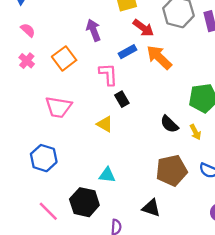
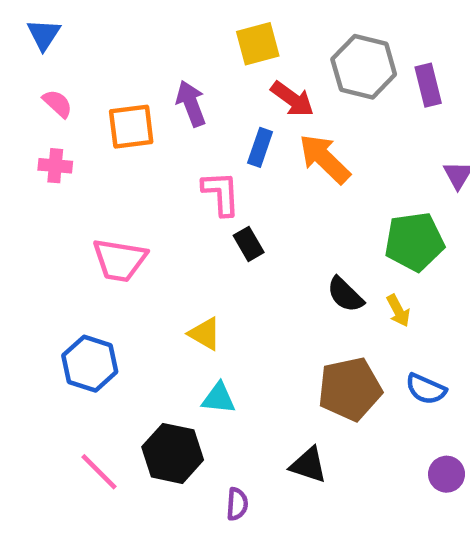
blue rectangle: (127, 52) -> (260, 147), turned -42
orange square: (64, 58) -> (131, 127), moved, turned 30
pink cross: (27, 61) -> (55, 166), turned -35
yellow triangle: (105, 124) -> (205, 334), moved

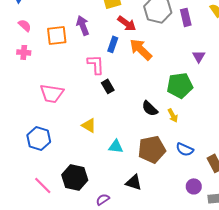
cyan triangle: (219, 398) -> (116, 146), moved
purple semicircle: (237, 504) -> (103, 199), turned -128

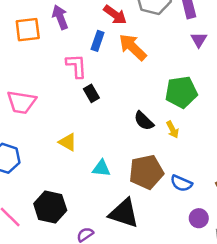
purple triangle: (199, 56) -> (199, 40), moved
blue semicircle: (185, 149) -> (181, 183), moved
black triangle: (134, 182) -> (124, 213), size x1.5

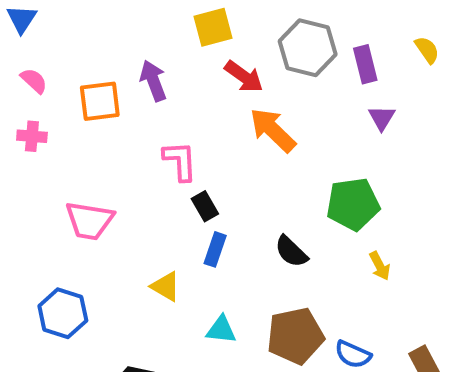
blue rectangle: (98, 41) -> (215, 249), moved
yellow arrow: (173, 130) -> (380, 266), moved

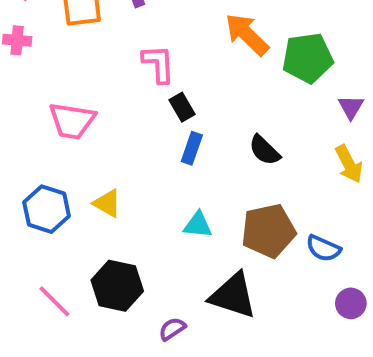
purple triangle: (382, 118) -> (351, 107), moved
green pentagon: (353, 204) -> (308, 58), moved
yellow arrow: (380, 266) -> (349, 164), size x1.4
yellow triangle: (166, 286) -> (107, 203), moved

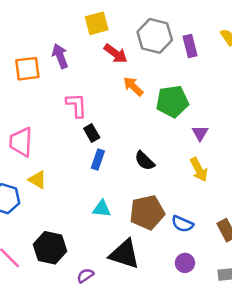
orange arrow: (247, 34) -> (133, 86), size x0.7
pink trapezoid: (72, 121) -> (21, 142), turned 84
yellow triangle: (107, 203) -> (37, 180), moved
purple circle: (351, 303) -> (185, 263), moved

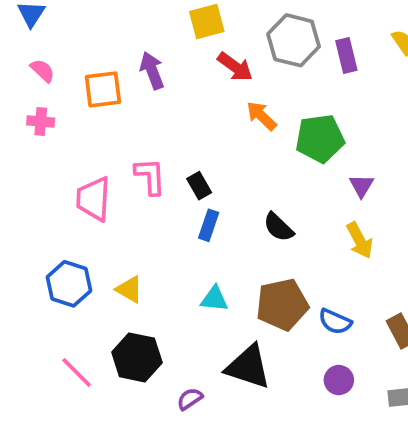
pink L-shape: (77, 105) -> (150, 176), moved
yellow triangle: (37, 180) -> (129, 289), moved

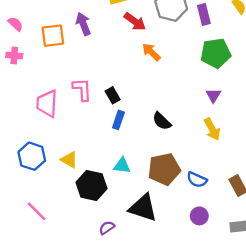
green pentagon: (320, 138) -> (216, 53), moved
black hexagon: (137, 357) -> (92, 185), moved

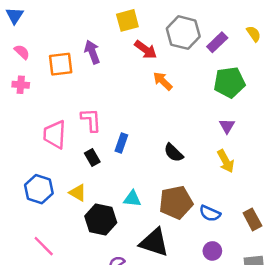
purple rectangle: (204, 15) -> (217, 42), turned 60
black rectangle: (113, 95) -> (92, 158), moved
blue rectangle: (118, 120) -> (121, 143), moved

